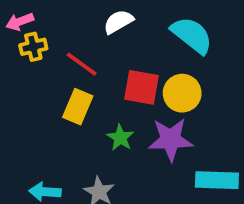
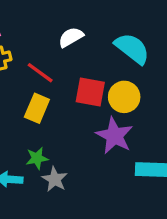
green star: (120, 138) -> (37, 158), moved, turned 30
purple star: (171, 140) -> (114, 136), turned 30

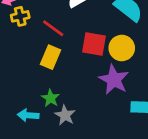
green star: (37, 158) -> (51, 98), turned -30

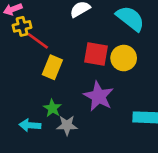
red line: (53, 28) -> (38, 41), moved
purple star: (114, 80) -> (99, 96), moved
gray star: (65, 115) -> (67, 125), turned -30

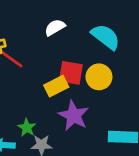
yellow rectangle: (52, 67) -> (56, 86), moved, turned 40

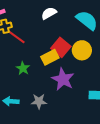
red square: (71, 73) -> (61, 47), turned 30
green star: (27, 128) -> (23, 68), moved

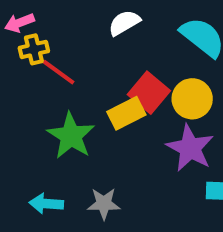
green star: (23, 68) -> (71, 136), size x1.6
purple star: (63, 79) -> (190, 148), moved

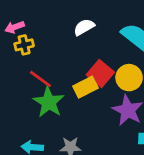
red line: (59, 72) -> (40, 79), moved

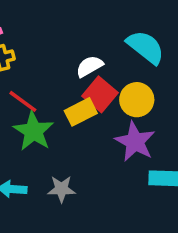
white semicircle: (84, 27) -> (89, 66), moved

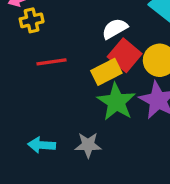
red line: (23, 101) -> (52, 62), turned -44
green star: (33, 131) -> (116, 102), moved

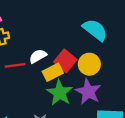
white semicircle: (115, 29) -> (38, 56), moved

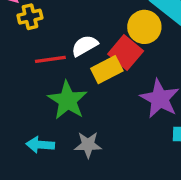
yellow circle: (89, 64) -> (144, 27), moved
green star: (60, 93) -> (68, 100), moved

